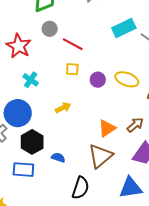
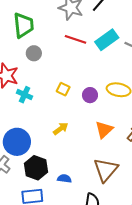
red line: (73, 44) -> (75, 39), moved
yellow square: (72, 69) -> (63, 89), turned 32
cyan cross: (31, 80) -> (25, 95), moved
orange triangle: (107, 128) -> (104, 130), moved

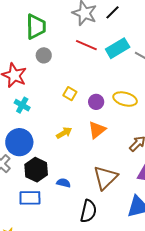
cyan cross: (25, 95) -> (22, 105), moved
orange triangle: (104, 130) -> (97, 130), moved

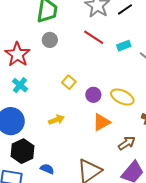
cyan rectangle: (118, 48) -> (124, 46), size x0.6
orange triangle: (97, 130) -> (101, 122), moved

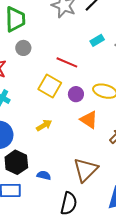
red line: (94, 37) -> (67, 62), moved
yellow square: (69, 82) -> (50, 86), size x1.6
orange triangle: (101, 122) -> (89, 120), turned -48

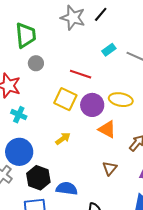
purple circle: (76, 94) -> (92, 105), size x1.5
brown triangle: (86, 170) -> (110, 168), moved, size x0.6
blue semicircle: (44, 175) -> (67, 189), size x1.5

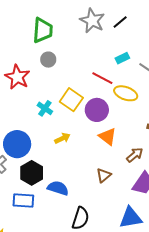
red line: (81, 74) -> (102, 78), moved
yellow ellipse: (121, 100) -> (126, 93), moved
cyan cross: (19, 115) -> (45, 108), moved

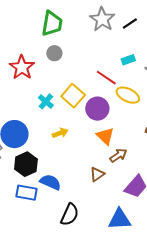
brown arrow: (135, 155) -> (118, 155), moved
blue rectangle: (23, 200) -> (27, 193), moved

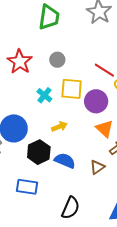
gray circle: (54, 53) -> (57, 60), moved
yellow square: (73, 96) -> (72, 89), turned -35
black hexagon: (26, 164) -> (39, 152), moved
blue semicircle: (50, 182) -> (65, 161), moved

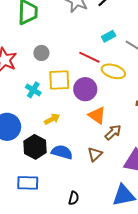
black semicircle: (71, 208) -> (74, 198), size x0.6

